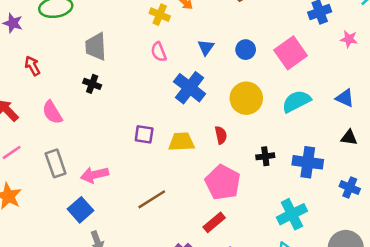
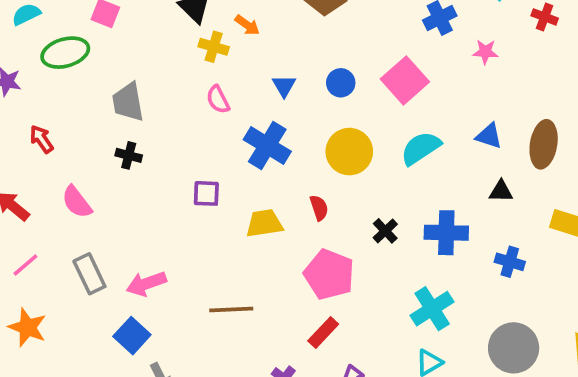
purple square: (144, 134) -> (206, 193), moved
black cross: (265, 156) -> (385, 231), turned -30
brown line: (152, 199) -> (231, 309), turned 36

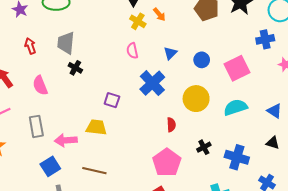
gray trapezoid: (128, 102) -> (66, 43), moved
yellow trapezoid: (264, 223) -> (96, 127), moved
brown line: (231, 309) -> (94, 171), moved

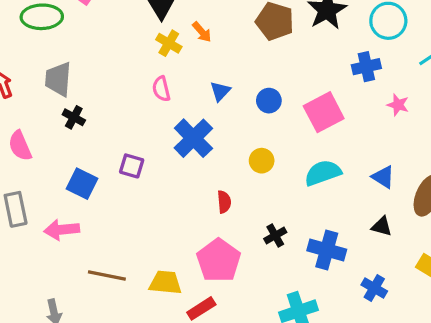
yellow circle: (196, 99) -> (262, 161), size x0.6
yellow trapezoid: (96, 127) -> (165, 283), moved
blue square: (50, 166) -> (82, 184), moved, turned -30

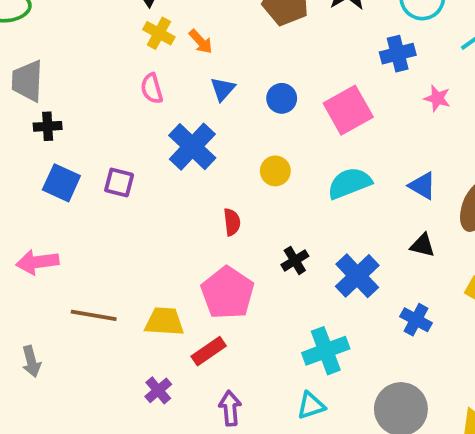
orange arrow: (202, 32) -> (201, 42), moved
black cross: (74, 117) -> (48, 126), turned -30
blue square: (82, 184) -> (61, 183), moved
blue cross: (327, 250) -> (357, 276), turned 33

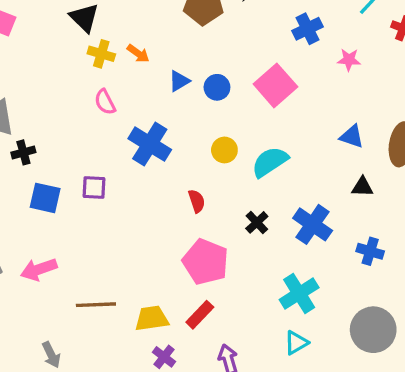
blue triangle: (223, 89) -> (179, 81), moved, turned 30
cyan semicircle: (349, 183) -> (270, 162), moved
yellow trapezoid: (164, 322) -> (152, 318), moved

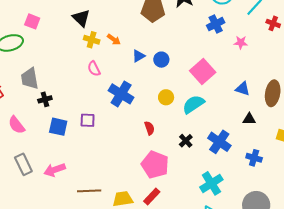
pink square: (275, 85) -> (203, 72), moved

